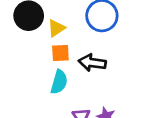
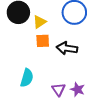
cyan semicircle: (59, 82) -> (27, 78), moved

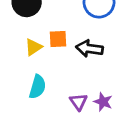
yellow triangle: (40, 22) -> (33, 47), moved

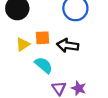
cyan semicircle: (38, 87) -> (44, 65), moved, turned -66

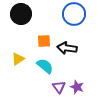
yellow triangle: (23, 44) -> (18, 59), moved

